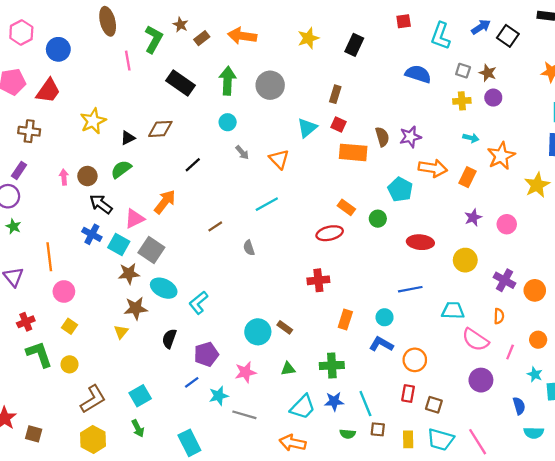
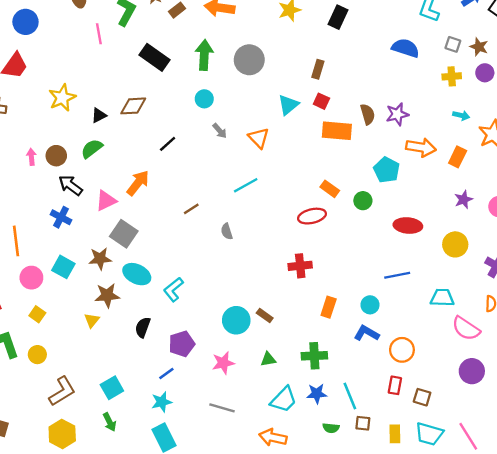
cyan square: (119, 244) -> (63, 267), moved
cyan star: (219, 396) -> (162, 402), moved

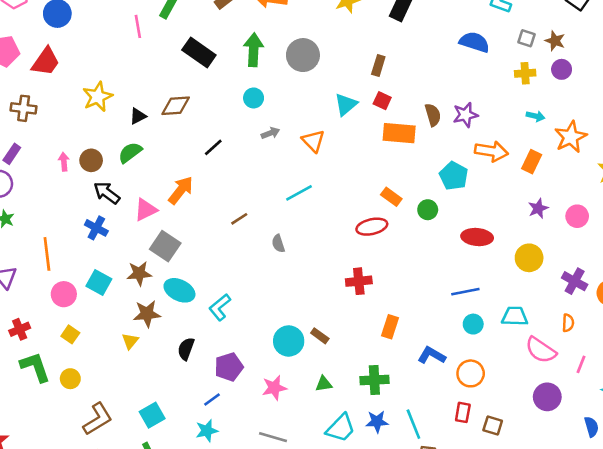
gray arrow: (220, 131) -> (270, 133), turned -70
cyan circle: (370, 305) -> (473, 324), moved

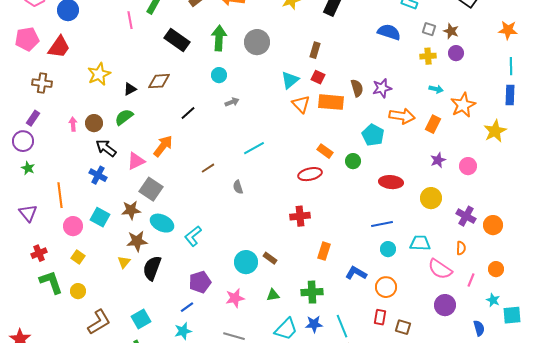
orange triangle: (313, 141) -> (301, 104), moved
black semicircle: (186, 349) -> (152, 268), moved, size x1.4

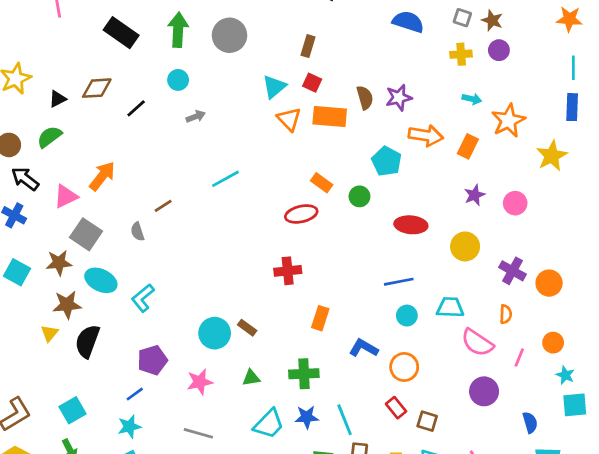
black line: (188, 113) -> (136, 108), moved
gray semicircle: (238, 187) -> (137, 232), moved
cyan star: (493, 300) -> (565, 375), moved
red rectangle: (380, 317) -> (396, 408), turned -49

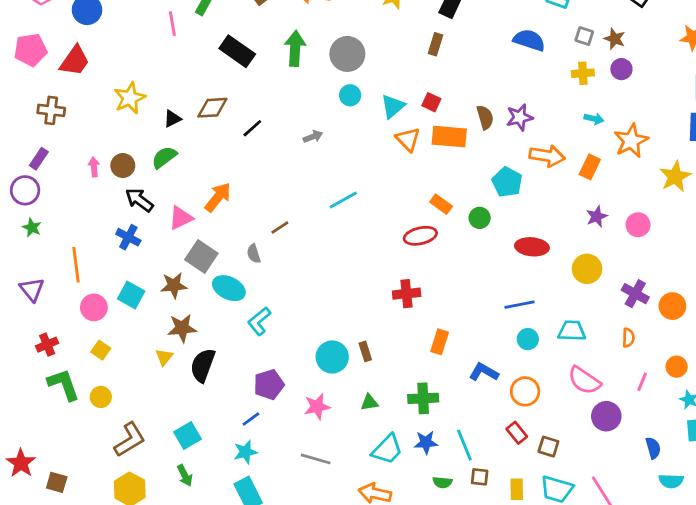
brown rectangle: (308, 46) -> (436, 44), moved
cyan circle: (178, 80) -> (350, 95), moved
cyan ellipse: (101, 280) -> (229, 288), moved
brown rectangle: (247, 328) -> (365, 351), turned 36
pink semicircle: (477, 343) -> (584, 380), moved

